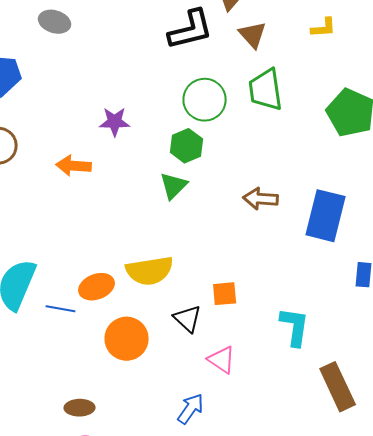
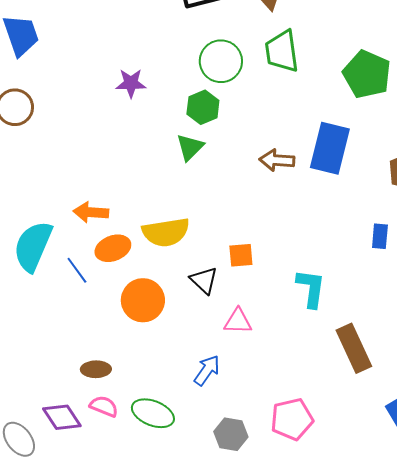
orange arrow: (74, 166) -> (91, 212), moved
blue rectangle: (326, 216) -> (330, 148), moved
blue line: (61, 309) -> (77, 270), turned 44
pink triangle: (222, 360) -> (238, 321), turned -32

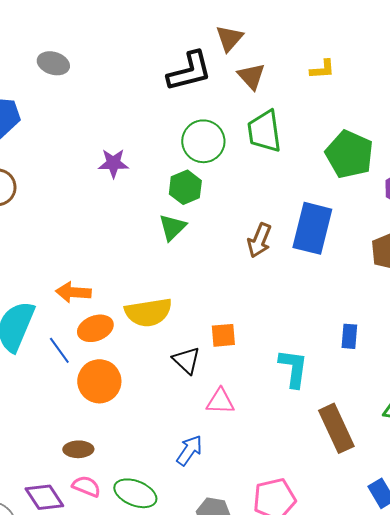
brown arrow: (277, 160) -> (259, 240), turned -72
blue rectangle: (380, 236) -> (349, 336), moved
orange circle: (143, 300) -> (99, 381), moved

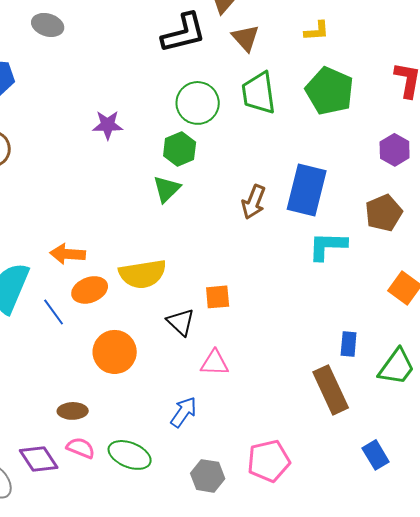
green pentagon: (349, 154) -> (330, 91), moved
blue rectangle: (349, 336) -> (349, 344), moved
cyan L-shape: (293, 368) -> (328, 246), moved, turned -96
orange circle: (99, 381) -> (115, 352), moved

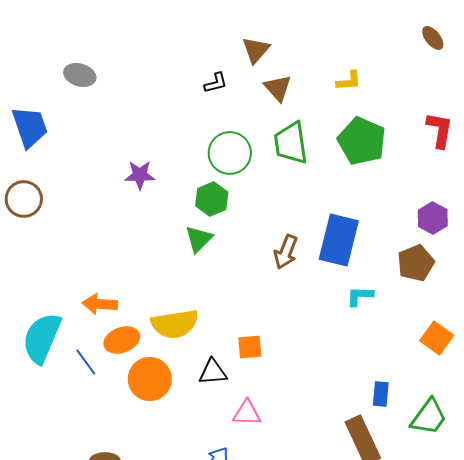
black L-shape: (184, 33) -> (216, 83), size x0.5
purple hexagon: (395, 150) -> (433, 218), moved
cyan L-shape: (328, 246) -> (360, 296), size x0.7
black triangle: (181, 322) -> (213, 372), turned -48
orange circle: (115, 352) -> (150, 379), moved

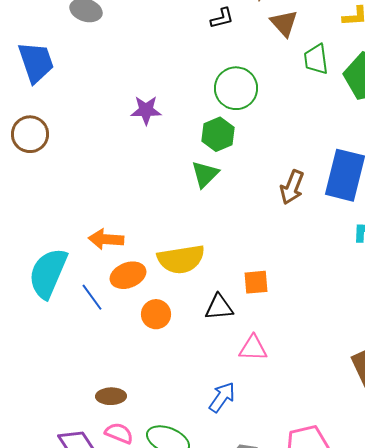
green trapezoid: (291, 143) -> (316, 59), moved, size x0.7
orange circle: (150, 379) -> (156, 314), size x0.7

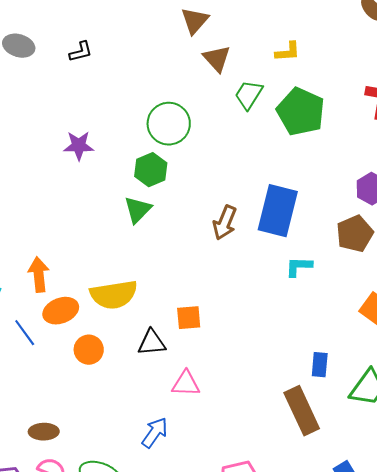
black L-shape: (222, 18) -> (81, 52), moved
green trapezoid: (316, 59) -> (249, 95), turned 40
orange arrow: (106, 239) -> (39, 275), turned 80

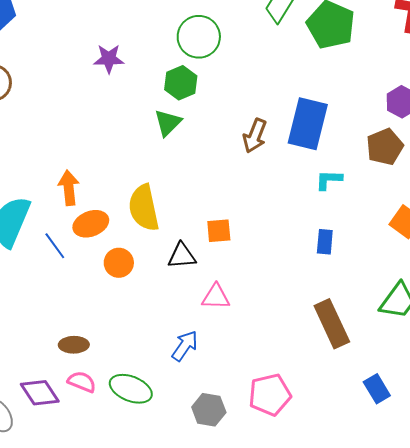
yellow semicircle: (114, 295) -> (144, 208), turned 87
blue rectangle: (320, 365) -> (325, 242), moved

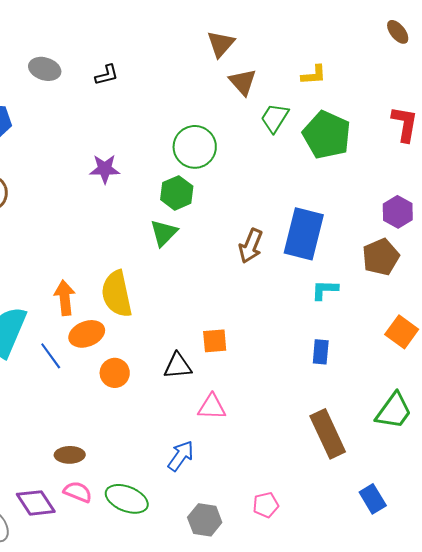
yellow semicircle: (144, 208) -> (117, 294), moved
pink pentagon: (270, 395) -> (266, 505), size x0.6

